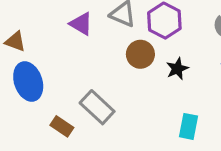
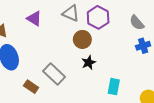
purple triangle: (81, 24) -> (34, 19), moved
black star: (177, 69) -> (89, 62), moved

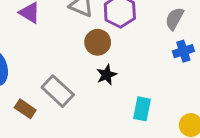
gray semicircle: (137, 23) -> (175, 19), turned 70

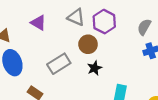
gray rectangle: (58, 91) -> (59, 64), moved, turned -75

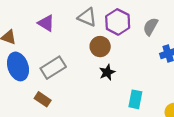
gray semicircle: (144, 27) -> (151, 27), moved
gray rectangle: (59, 64) -> (53, 68), moved

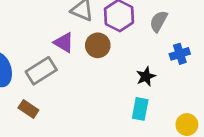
purple triangle: (46, 23) -> (64, 42), moved
black star: (107, 72) -> (146, 76), moved

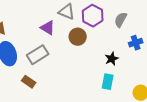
purple triangle: (64, 42) -> (48, 28), moved

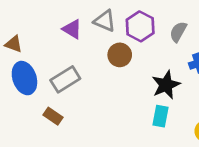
purple triangle: (48, 28) -> (72, 29), moved
black star: (112, 59) -> (166, 85), size x1.5

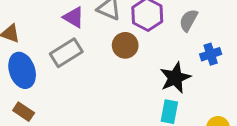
gray rectangle: (65, 79) -> (66, 53), moved
brown rectangle: (53, 116) -> (24, 112), moved

